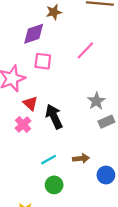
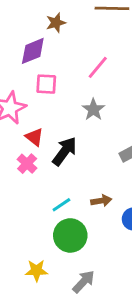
gray star: (96, 101) -> (93, 109), moved
black arrow: (54, 116) -> (65, 151), turned 65
green circle: (54, 185) -> (70, 235), size x1.5

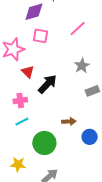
gray star: (93, 109) -> (82, 66), moved
pink cross: (27, 164) -> (20, 101), moved, turned 32
cyan line: (61, 205) -> (22, 122), moved

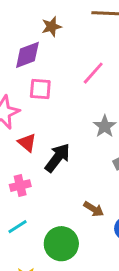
brown arrow: (69, 121) -> (94, 209), turned 40
cyan line: (22, 122) -> (18, 227), moved

